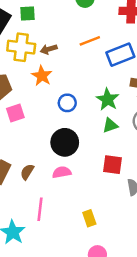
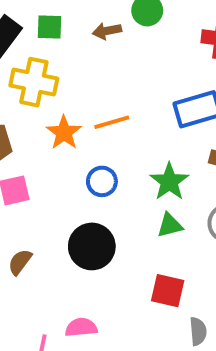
orange line: (90, 41) -> (112, 122), moved
brown arrow: (49, 49) -> (107, 31), moved
brown semicircle: (27, 172) -> (20, 262), moved
pink semicircle: (62, 172) -> (81, 327), moved

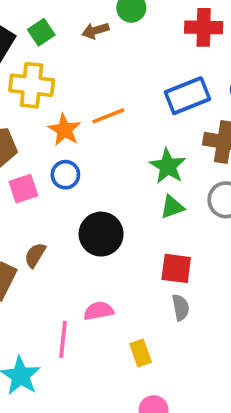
green square: (50, 27) -> (41, 32), turned -30
blue circle: (102, 181) -> (65, 175), moved
gray semicircle: (198, 331) -> (181, 307), moved

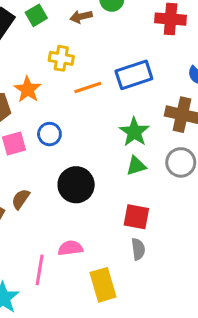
yellow cross: (32, 85) -> (61, 58), moved, size x0.7
blue rectangle: (187, 96) -> (134, 75), moved
orange star: (64, 130) -> (28, 89), moved
yellow rectangle: (141, 353) -> (103, 285), size x1.5

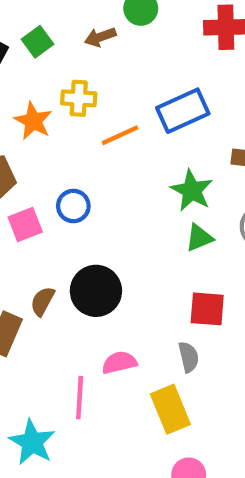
orange star: (28, 89) -> (33, 121), moved
black circle: (76, 185) -> (96, 291), moved
gray semicircle: (138, 249) -> (189, 357), moved

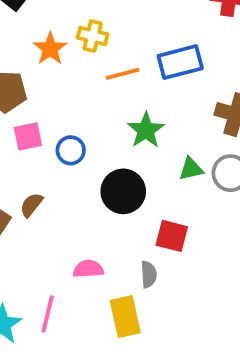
green star: (192, 191) -> (146, 130), moved
blue circle: (73, 206) -> (71, 150), moved
green triangle: (199, 238) -> (191, 169), moved
black circle: (96, 291) -> (123, 191), moved
pink line: (80, 398) -> (48, 314), moved

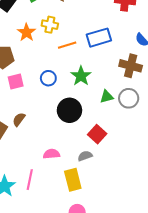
blue circle: (71, 150) -> (48, 78), moved
red square: (172, 236) -> (97, 134), turned 30
gray semicircle: (149, 274) -> (85, 156), turned -104

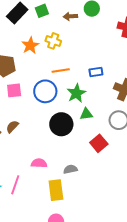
blue rectangle: (99, 38) -> (96, 72), moved, size x0.6
orange line: (67, 45) -> (61, 70), moved
blue circle: (48, 78) -> (45, 91), size x1.5
green triangle: (107, 97) -> (86, 114), moved
red square: (97, 134) -> (99, 143), moved

